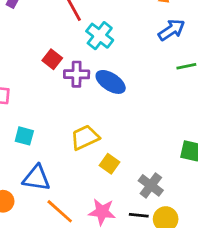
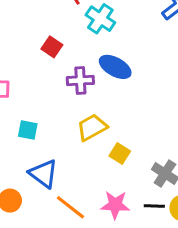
purple cross: (77, 74) -> (80, 80), moved
blue triangle: (36, 178) -> (44, 174), turned 32

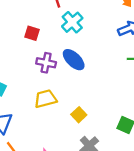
red square: (52, 47) -> (32, 33), turned -32
yellow square: (120, 153) -> (79, 115), moved

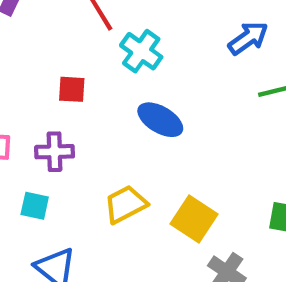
purple cross: (46, 63) -> (55, 152), moved
yellow square: (79, 115) -> (194, 219), size x1.5

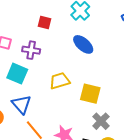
cyan square: (35, 206) -> (17, 74), size x1.5
yellow square: (194, 219) -> (90, 94), turned -30

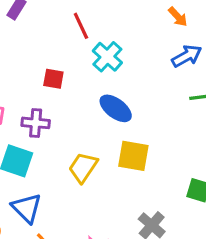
yellow trapezoid: (60, 81) -> (83, 167), turned -35
yellow square: (90, 94) -> (133, 156), moved

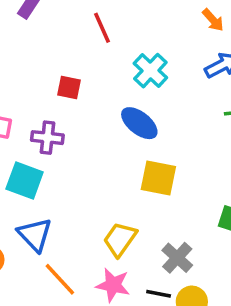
cyan cross: (107, 57) -> (150, 71), moved
yellow trapezoid: (83, 167) -> (120, 239), moved

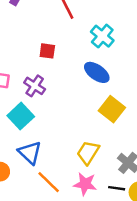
purple cross: (47, 138) -> (35, 86), turned 30
yellow square: (158, 178) -> (112, 109), turned 30
cyan square: (25, 180) -> (21, 116), turned 30

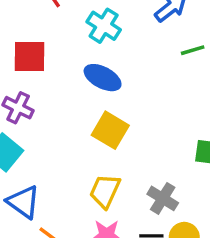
red square: (47, 51) -> (30, 56), size x1.5
yellow square: (112, 109) -> (110, 130), moved

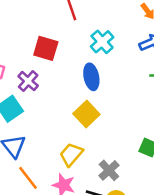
blue ellipse: (103, 78) -> (91, 77), turned 35

